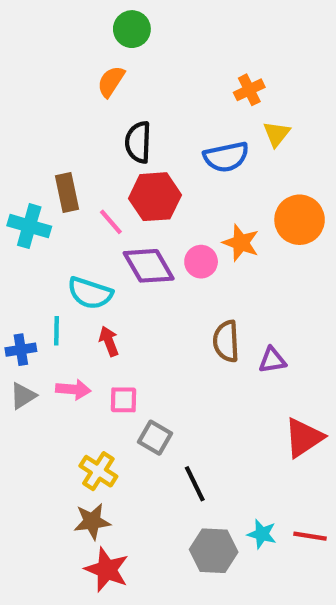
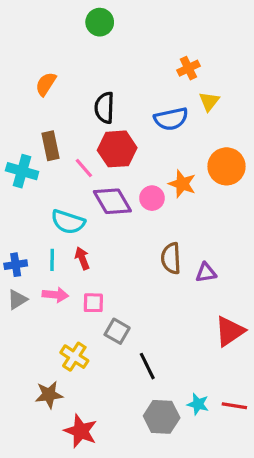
orange semicircle: (111, 81) -> (46, 84), moved
cyan line: (56, 331) -> (52, 260), moved
brown star: (92, 521) -> (49, 395), moved

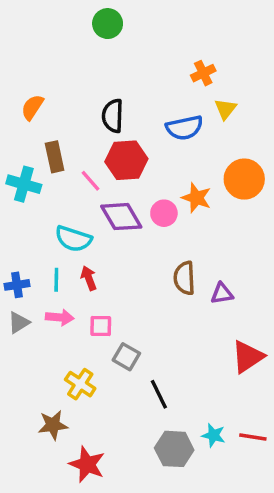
orange semicircle: (46, 84) -> (32, 107), moved

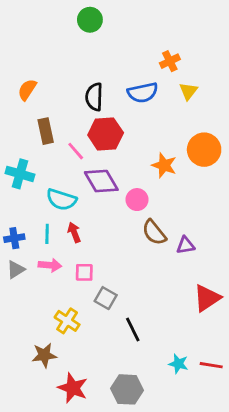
blue semicircle: (184, 128) -> (143, 93), moved
cyan cross: (24, 184) -> (20, 174), moved
pink circle: (164, 213) -> (137, 200), moved
brown semicircle: (184, 278) -> (154, 232), turned -36
gray hexagon: (174, 449) -> (127, 389), moved

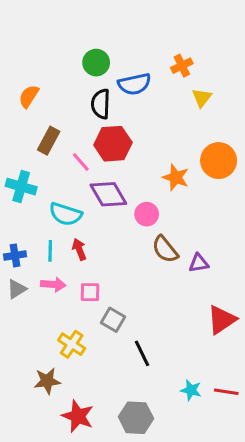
green circle: (90, 20) -> (96, 63), moved
blue semicircle: (143, 93) -> (134, 84), moved
brown rectangle: (46, 131) -> (49, 141), turned 40

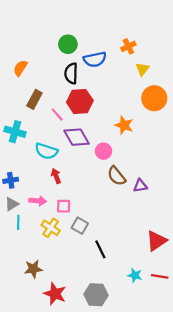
orange circle: (219, 161) -> (154, 98), moved
cyan line: (50, 251) -> (18, 222), moved
red triangle: (222, 320) -> (156, 241), moved
yellow cross: (72, 344) -> (51, 228), moved

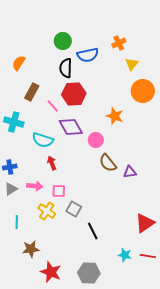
cyan line: (18, 222) -> (17, 222), moved

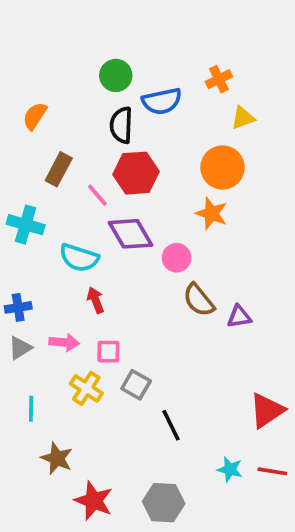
yellow triangle: (132, 64) -> (243, 118), turned 32
orange circle: (143, 91) -> (223, 168), moved
brown star: (31, 249) -> (57, 458), turned 30

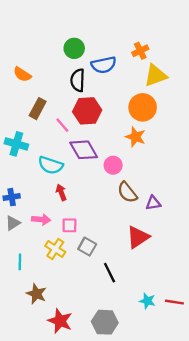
orange semicircle: (35, 116) -> (22, 74), turned -90
yellow triangle: (243, 118) -> (156, 76), size x1.5
red triangle: (267, 411) -> (138, 237), moved

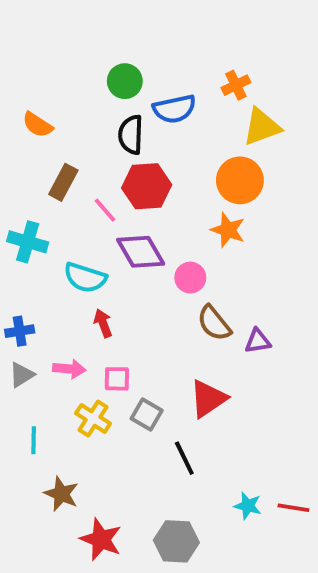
red triangle: (138, 237) -> (208, 399), moved

